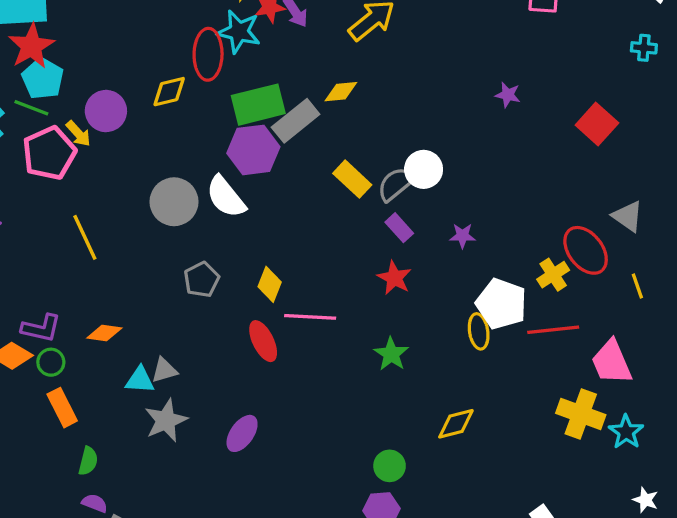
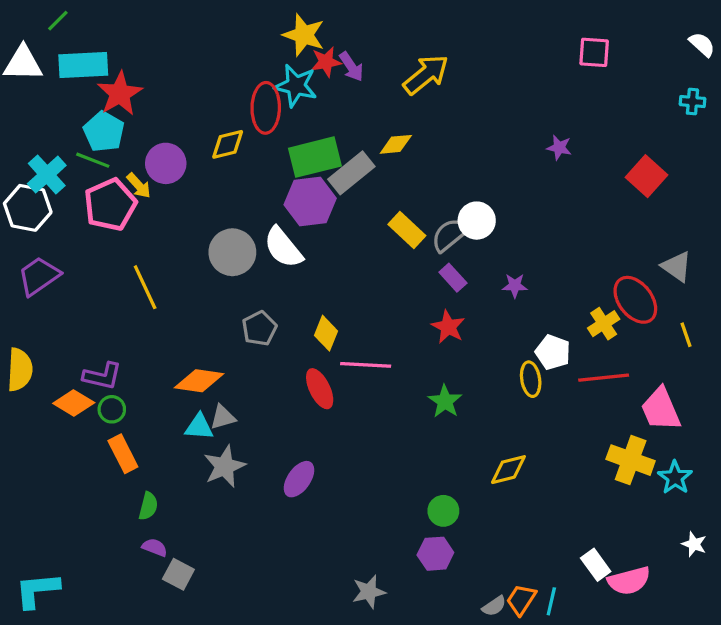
red star: (31, 46) -> (120, 94), moved
white pentagon: (501, 304) -> (553, 352), size x0.7
orange diamond: (104, 333) -> (199, 381), moved, size x1.4

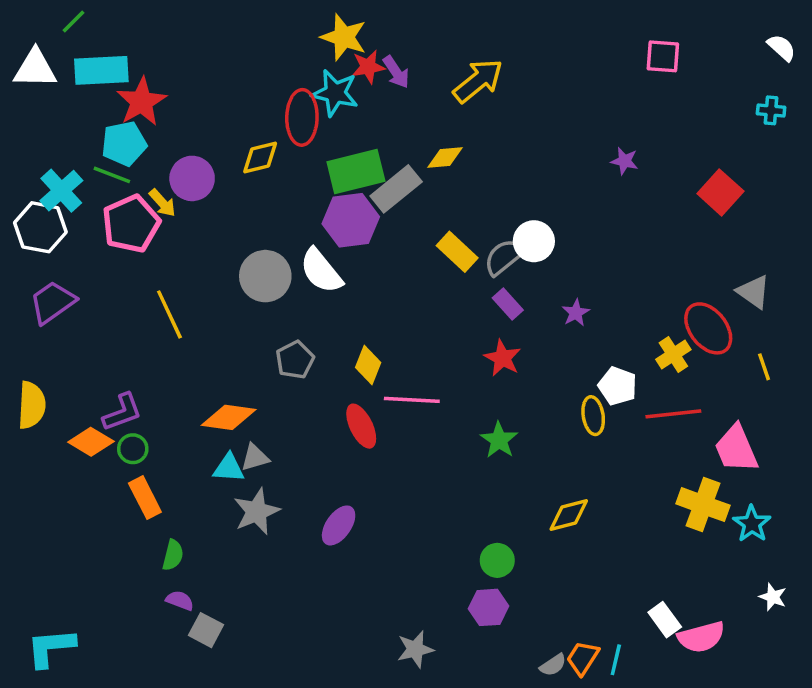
cyan pentagon: (104, 132) -> (124, 144), turned 30
purple star: (515, 286) -> (576, 313), turned -30
purple L-shape: (102, 376) -> (122, 412), turned -33

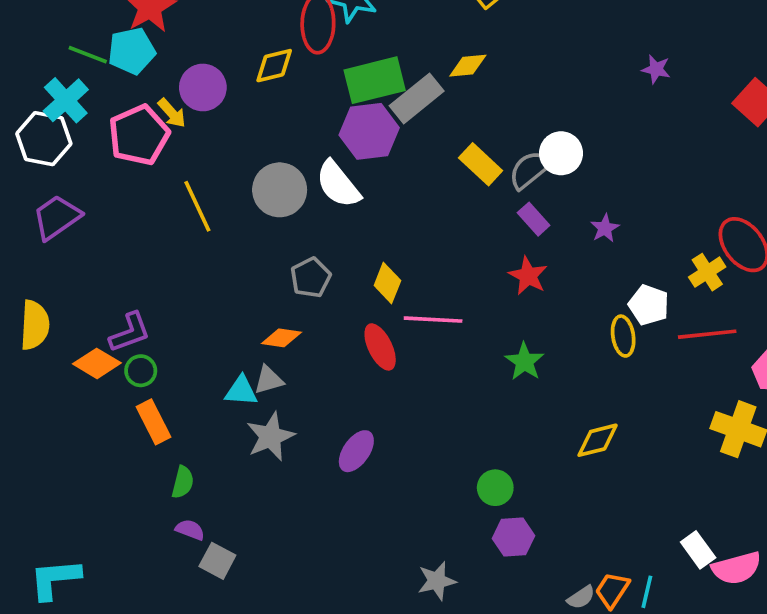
green line: (112, 175) -> (88, 55), moved
yellow line: (169, 314) -> (197, 206), moved
orange diamond: (229, 417) -> (281, 338), moved, size x0.7
green circle: (497, 560) -> (495, 488), moved

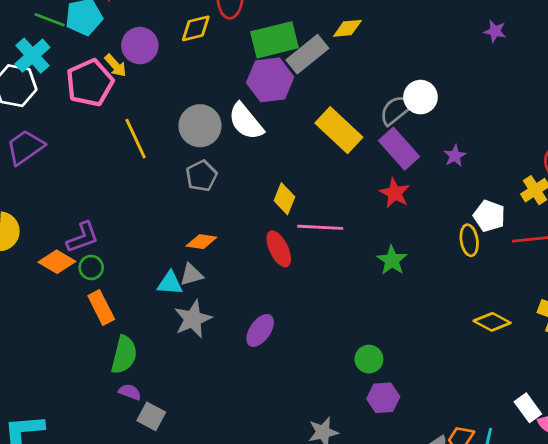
yellow rectangle: (481, 164) -> (339, 130), moved, size x1.4
purple rectangle: (534, 219) -> (399, 149), size x1.6
gray pentagon: (311, 278) -> (201, 176), moved
yellow diamond: (598, 440) -> (492, 322), moved, turned 42
green semicircle: (183, 482) -> (124, 355), size x1.5

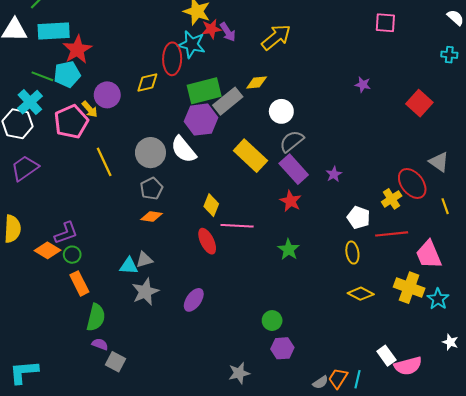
white circle: (420, 97) -> (281, 111), moved
yellow ellipse: (469, 240) -> (352, 253), moved
orange diamond: (201, 242) -> (152, 216), moved

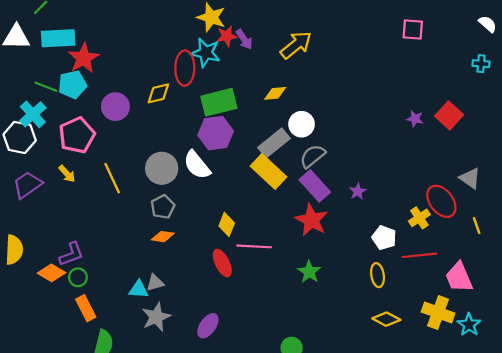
purple star: (363, 85) -> (415, 119), moved
gray rectangle: (228, 101) -> (274, 143), moved
yellow arrow: (90, 109) -> (67, 174), moved
red star: (291, 201) -> (311, 220), size x1.4

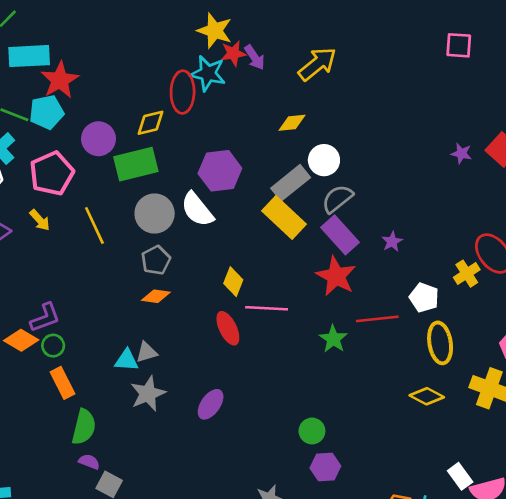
green rectangle: (219, 102) -> (136, 164), moved
red line: (419, 255) -> (377, 319), moved
yellow ellipse: (378, 275) -> (440, 343), moved, size x1.4

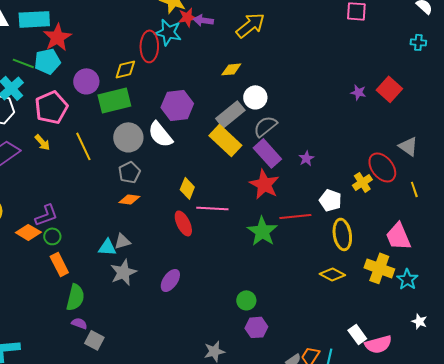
purple arrow: (255, 57) -> (203, 20), turned 132
green star: (333, 339) -> (262, 231), size x1.4

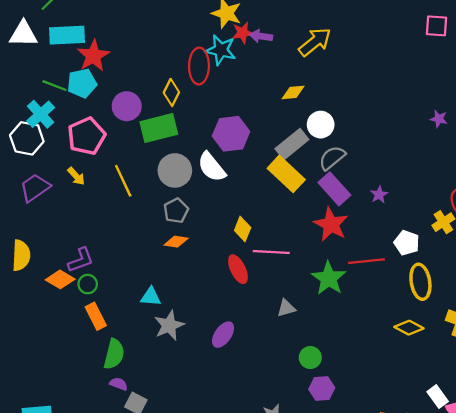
yellow diamond: (125, 69) -> (171, 92), turned -50
gray triangle: (122, 241) -> (286, 308), moved

